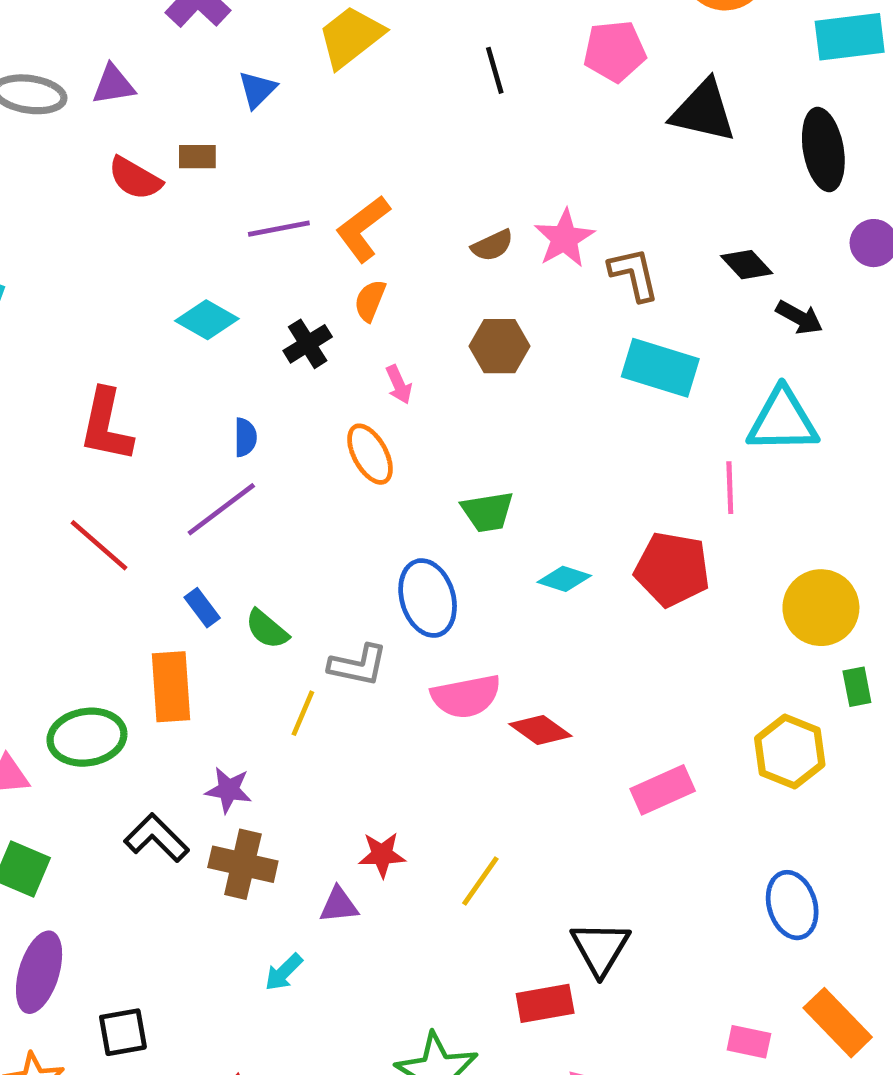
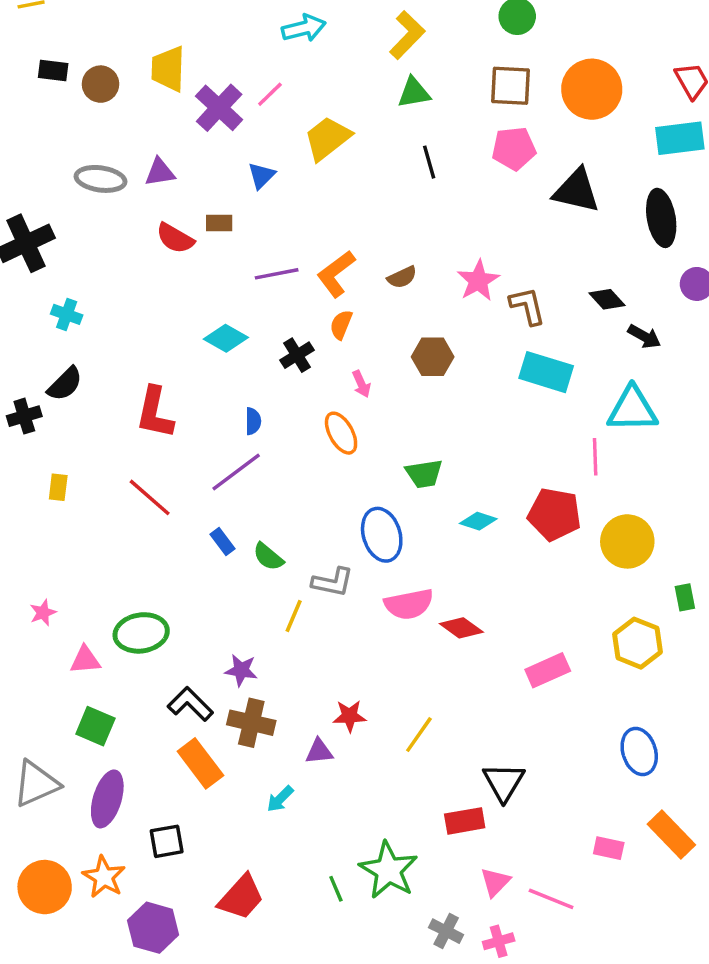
brown semicircle: (492, 245) -> (402, 277), moved
yellow circle: (821, 608) -> (627, 541), moved
orange rectangle: (171, 687) -> (200, 763), moved, turned -33

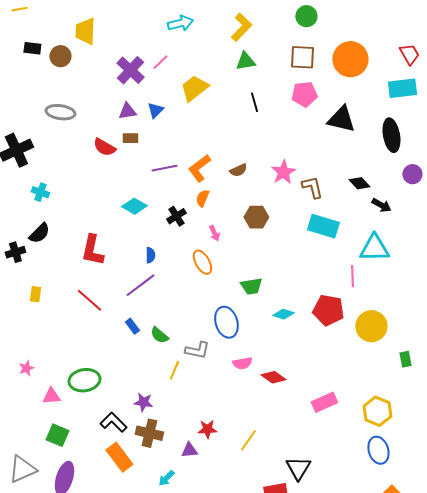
yellow trapezoid: (168, 69) -> (85, 31), moved
purple triangle: (160, 172) -> (127, 111), moved
pink semicircle: (409, 604) -> (242, 363), size x0.7
yellow hexagon: (637, 643) -> (377, 411), moved

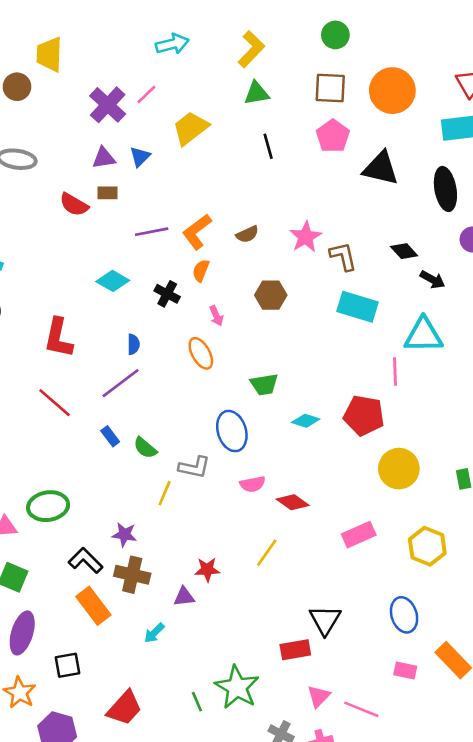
pink pentagon: (304, 94) -> (333, 136), turned -30
black cross: (176, 216) -> (167, 294), turned -30
yellow circle: (371, 326) -> (399, 469), moved
yellow line: (248, 440) -> (267, 553), moved
blue ellipse: (378, 450) -> (404, 615), moved

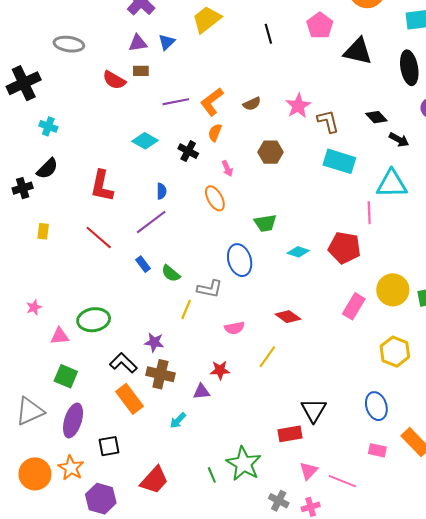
yellow circle: (399, 469) -> (393, 290), moved
pink semicircle: (253, 484) -> (234, 328), moved
pink rectangle: (359, 535) -> (354, 306), moved, turned -35

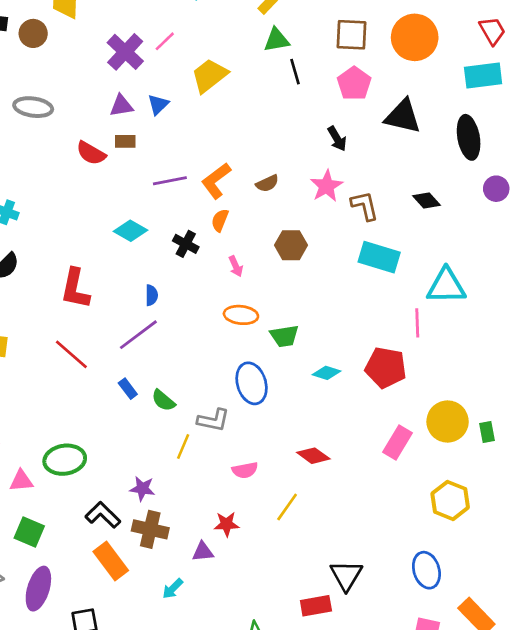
black line: (268, 34) -> (295, 72), moved
black arrow: (399, 140) -> (337, 139), moved, turned 30
orange ellipse: (215, 198) -> (241, 315), moved, turned -55

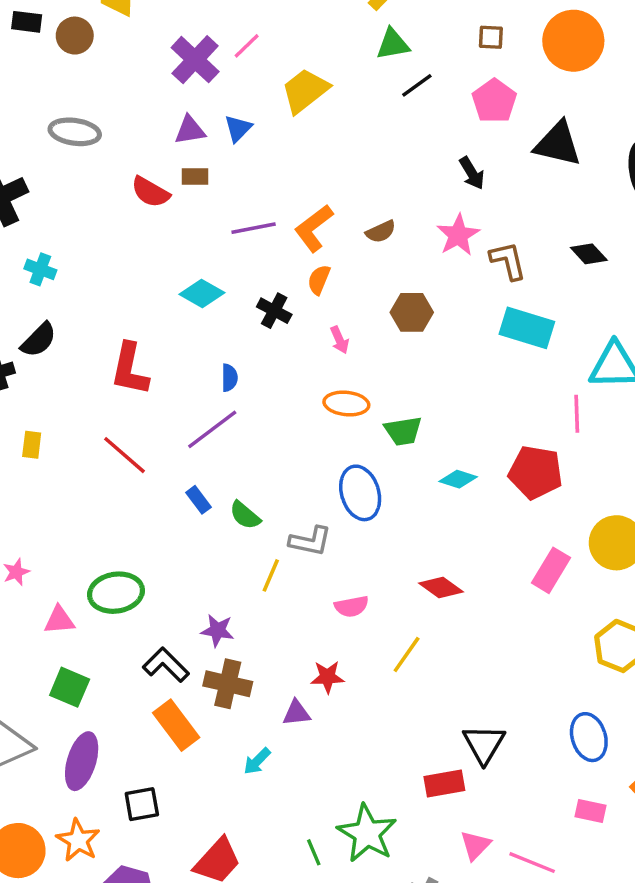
brown square: (351, 35) -> (491, 37), size x0.6
black line: (295, 72) -> (417, 85), turned 70

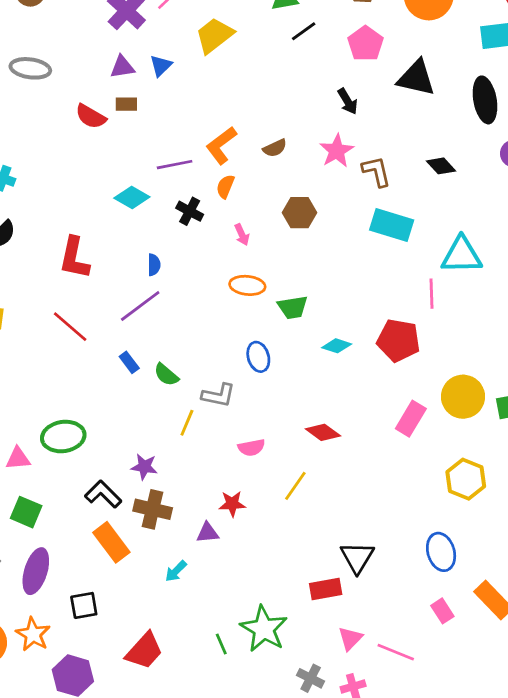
purple line: (254, 228) -> (175, 165), moved
blue ellipse: (360, 493) -> (258, 357), size x0.7
pink rectangle: (591, 811) -> (442, 611), turned 45

